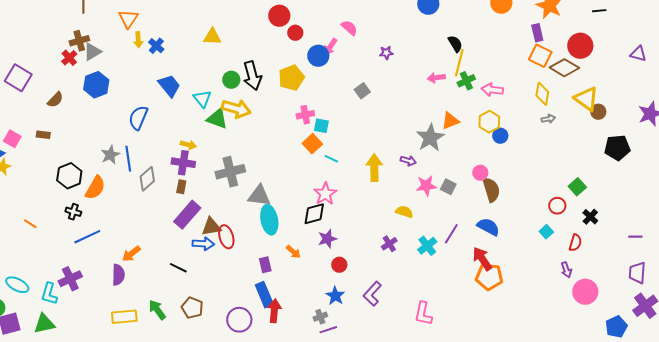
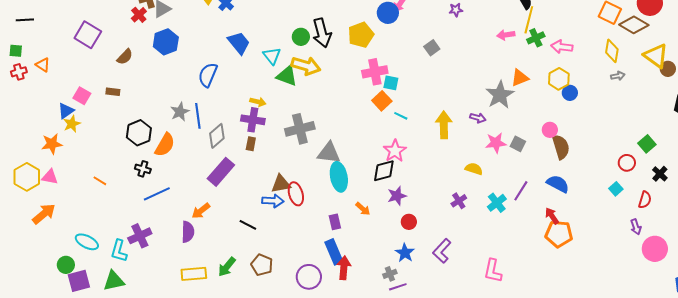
pink cross: (305, 115) -> (375, 72), size x1.4
purple rectangle: (187, 215) -> (221, 172), moved
red arrow: (482, 259) -> (552, 216), size x0.7
green arrow: (157, 310) -> (227, 267), turned -105

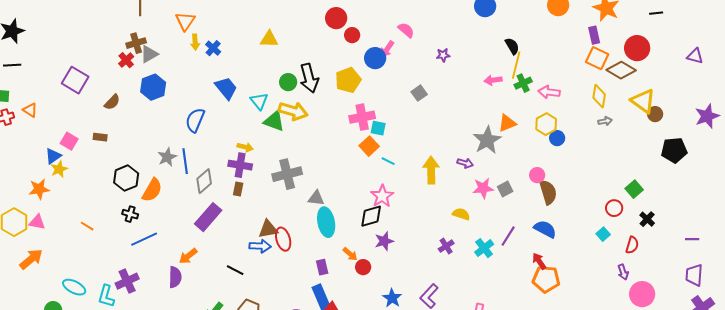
gray square: (518, 144) -> (505, 189), turned 35
gray triangle: (329, 153) -> (316, 198), size x0.7
red circle: (409, 222) -> (363, 267), moved

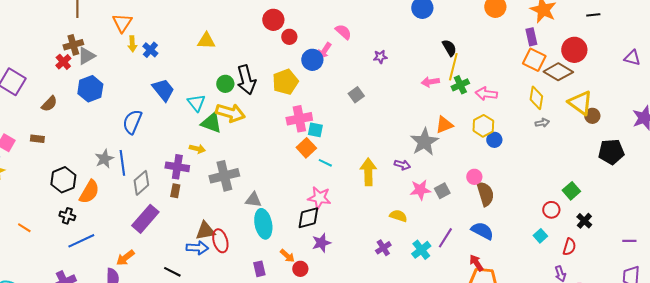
yellow arrow: (245, 147) -> (197, 149), moved
pink star: (382, 196) -> (319, 198), turned -30

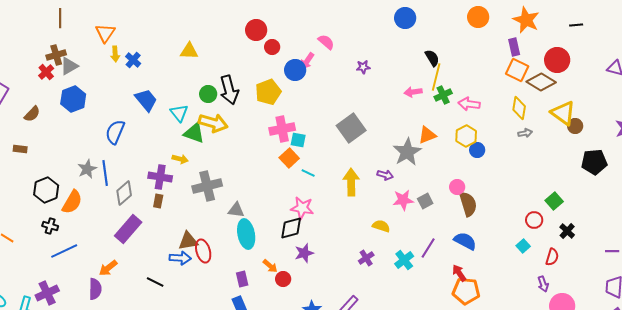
gray square: (356, 95) -> (351, 128), moved, size x1.8

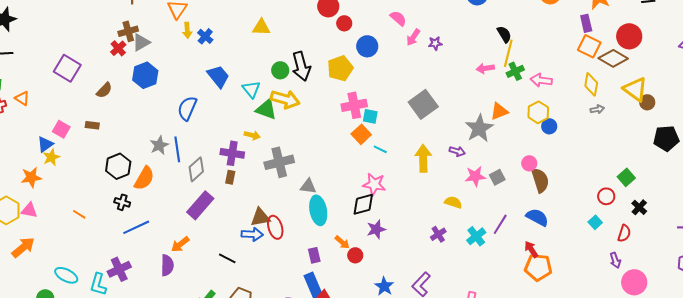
pink arrow: (307, 61) -> (413, 37), moved

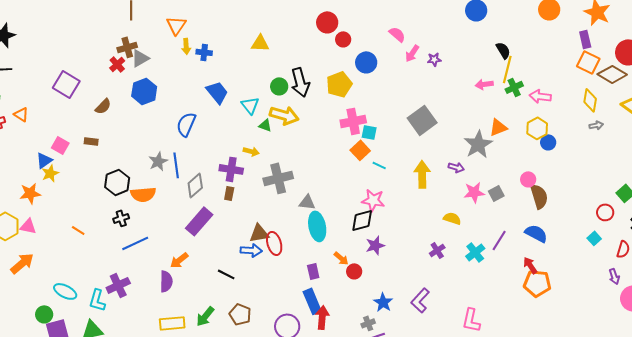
blue cross: (205, 36) -> (204, 52), turned -35
green triangle: (266, 109) -> (265, 125), size x0.6
orange semicircle: (144, 178) -> (143, 194), turned 55
black cross: (122, 202) -> (121, 218), turned -35

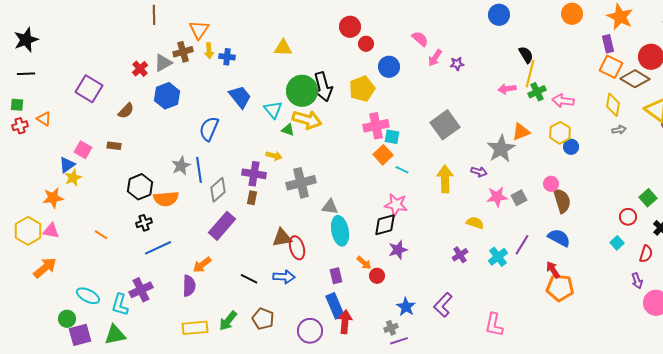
brown cross: (127, 47) -> (183, 52), moved
green circle: (279, 86) -> (302, 91), size x1.8
blue arrow: (251, 250) -> (284, 277), moved

